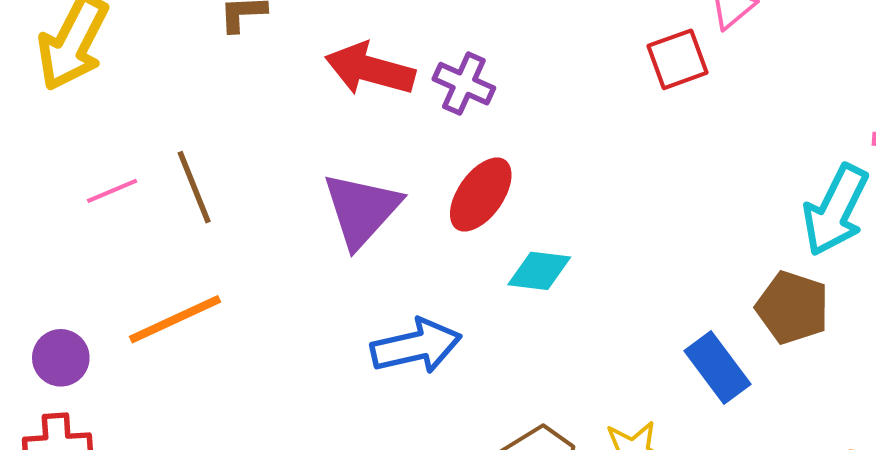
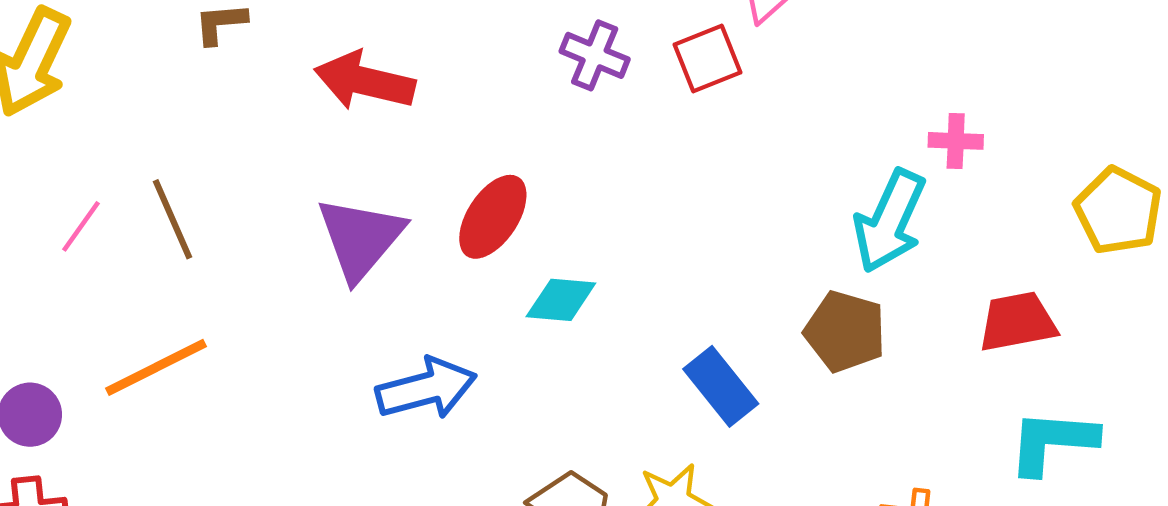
purple cross: (464, 84) -> (595, 55), moved
pink line: (112, 191) -> (81, 226), turned -30
blue rectangle: (717, 367) -> (721, 386), moved

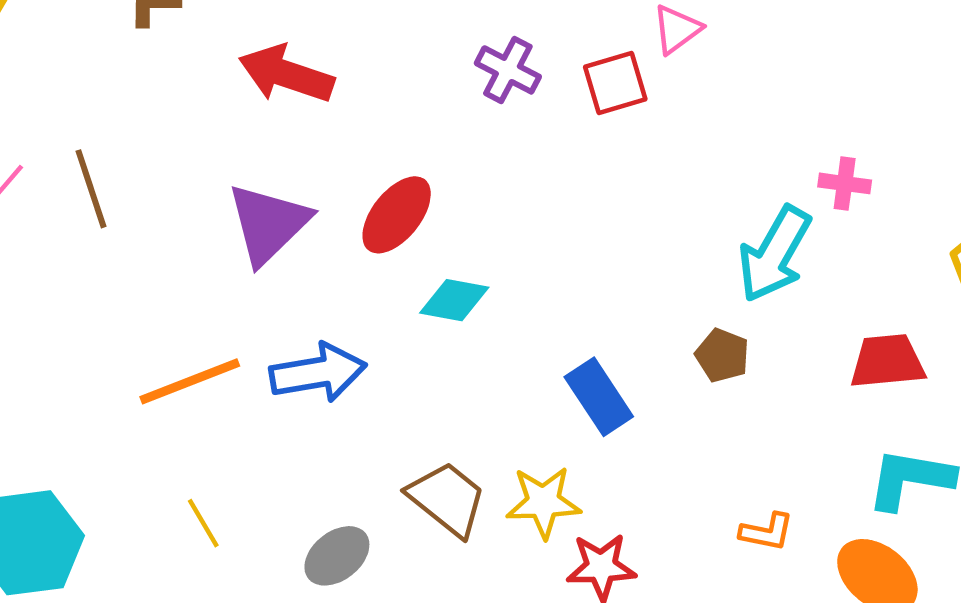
brown pentagon: (845, 331) -> (722, 355), size x0.7
orange line: (156, 367) -> (190, 381), moved

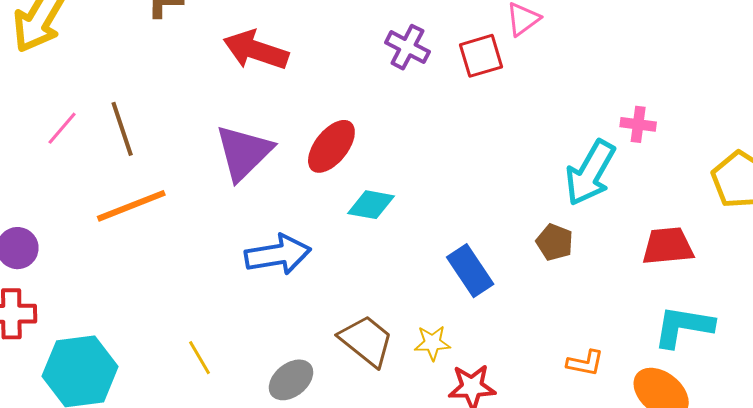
orange line: (190, 381) -> (131, 206), moved
yellow star: (543, 502) -> (432, 343), size x0.7

